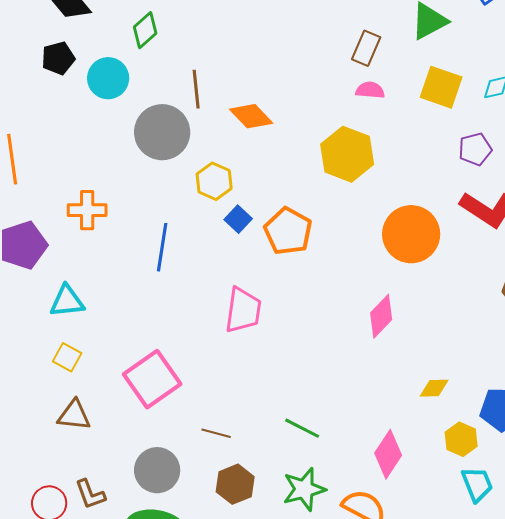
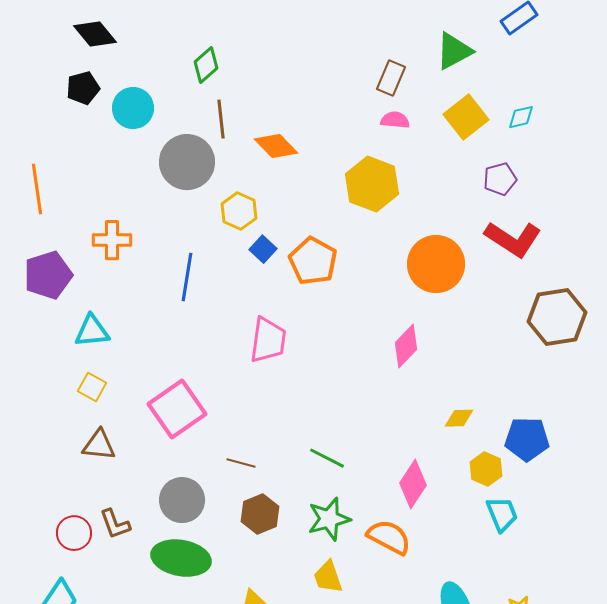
green diamond: (145, 30) -> (206, 65), moved
yellow square: (441, 87) -> (466, 117), turned 33

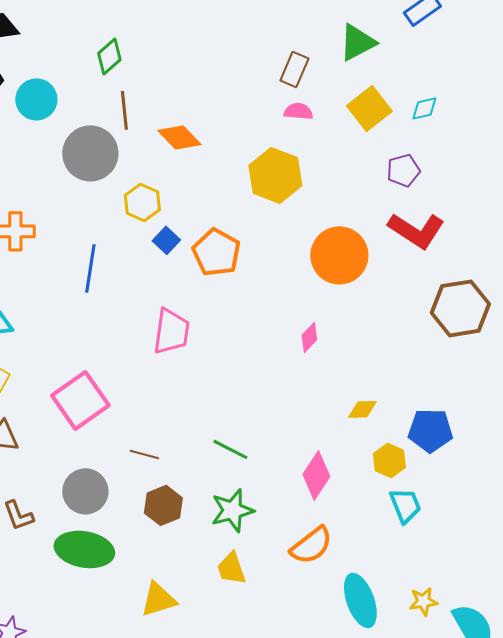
pink diamond: (406, 346) -> (309, 337), size x0.7
orange semicircle: (389, 537) -> (311, 545), moved, turned 114

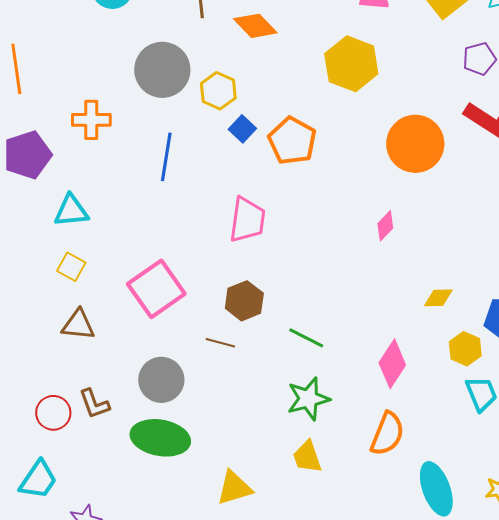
gray circle: (90, 153) -> (162, 70), moved
brown hexagon: (163, 505) -> (244, 301), moved
orange semicircle: (311, 545) -> (387, 434), turned -30

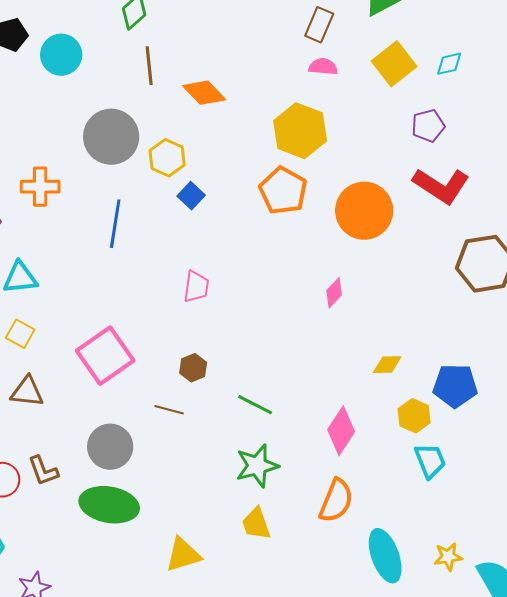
orange pentagon: (292, 141) -> (283, 191), moved
pink trapezoid: (247, 220) -> (196, 287), size x0.7
brown hexagon: (244, 301) -> (193, 368), size x0.7

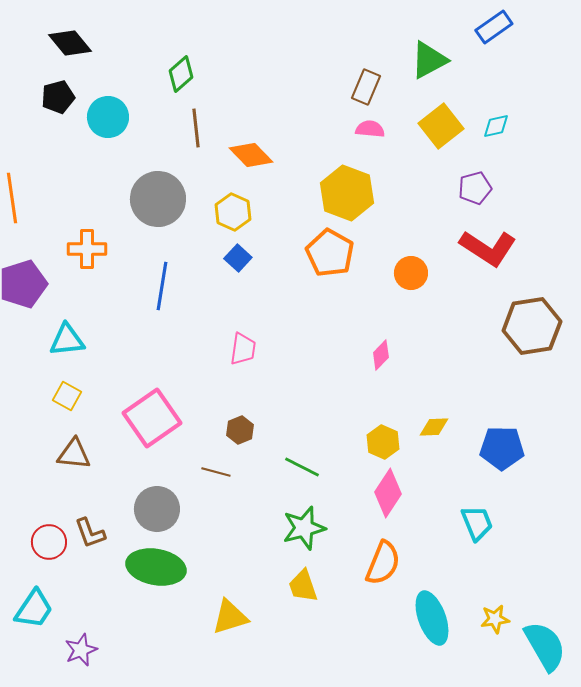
yellow hexagon: (167, 158) -> (233, 212), moved
orange circle: (364, 211) -> (411, 273), size x0.6
yellow hexagon: (414, 416) -> (383, 442), moved

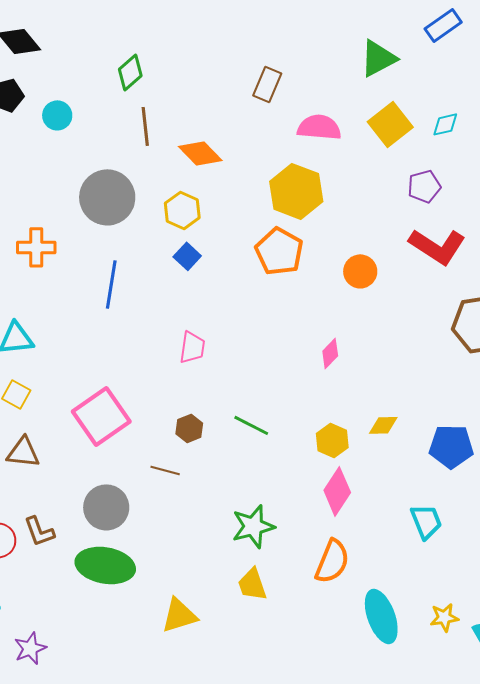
brown rectangle: (366, 87) -> (267, 84), moved
cyan circle: (108, 117) -> (57, 115), size x0.7
pink semicircle: (370, 129) -> (319, 127), size x1.5
green line: (302, 467) -> (251, 425), moved

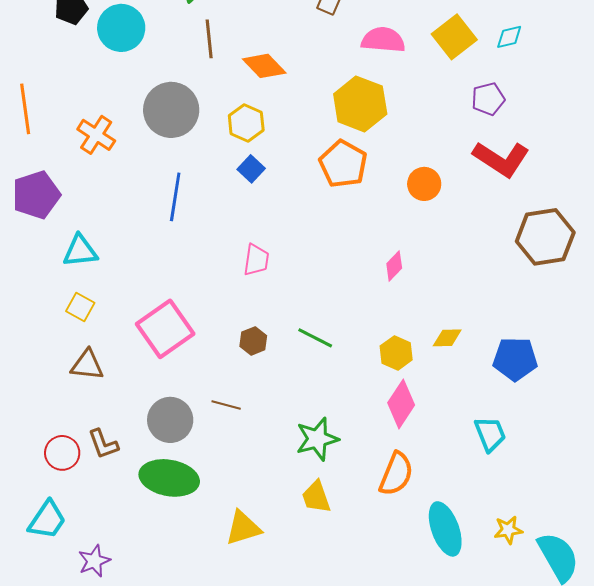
cyan circle: (57, 115) -> (121, 28), size x1.6
orange cross: (36, 247) -> (96, 135), moved, turned 33
brown line: (165, 470) -> (226, 405), moved

